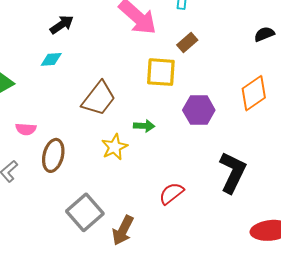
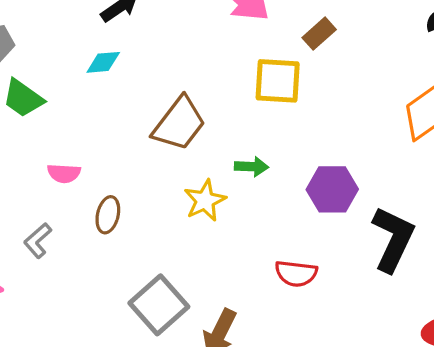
purple hexagon: (199, 110) -> (332, 189), moved
brown ellipse: (53, 155) -> (108, 215), size x0.7
red semicircle: (171, 193) -> (296, 273), turned -135

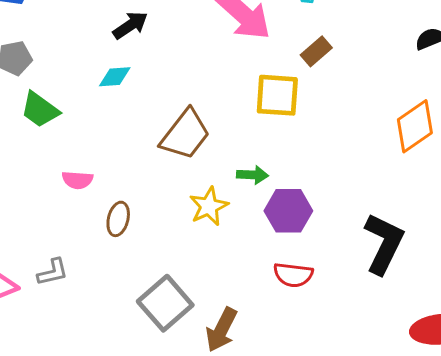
purple hexagon: (332, 189) -> (288, 211), moved
gray L-shape: (38, 241) -> (53, 272), moved, turned -152

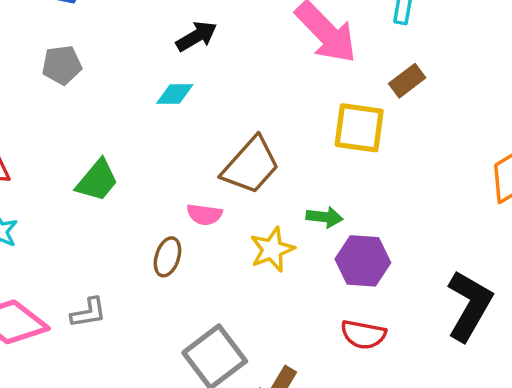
green trapezoid: (40, 110) -> (97, 180), moved, turned -90
pink semicircle: (77, 180) -> (204, 214), moved

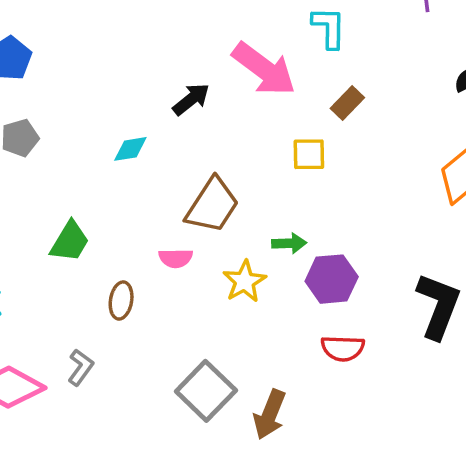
black arrow: (196, 36) -> (191, 99), moved
yellow square: (359, 128) -> (309, 154), size x0.7
brown ellipse: (167, 257) -> (121, 301), moved
gray L-shape: (88, 313) -> (81, 367), turned -36

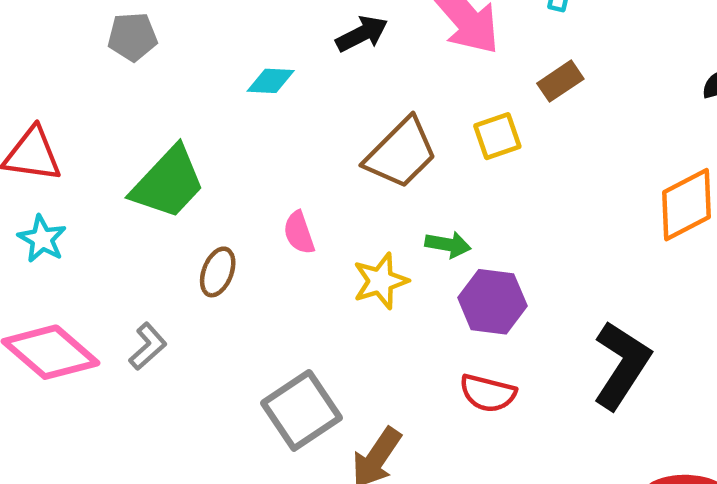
yellow square: (309, 154) -> (497, 136), turned -30
brown trapezoid: (212, 205) -> (401, 153), moved
green trapezoid: (70, 242) -> (168, 183), size x1.4
pink semicircle: (176, 258) -> (299, 233), turned 60

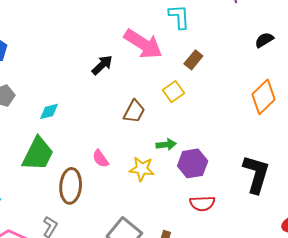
cyan diamond: (271, 81) -> (49, 111), moved
brown trapezoid: (401, 153) -> (134, 111), size x0.7
brown ellipse: (218, 272) -> (71, 186), size x1.6
yellow star: (381, 281) -> (142, 169), turned -30

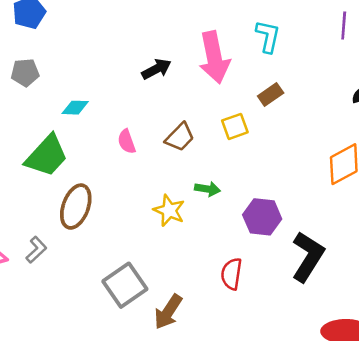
pink arrow: (143, 44) -> (214, 57), turned 30
pink semicircle: (100, 159) -> (127, 142), moved
purple hexagon: (193, 163) -> (262, 217), moved
red semicircle: (202, 203) -> (231, 274), turned 85

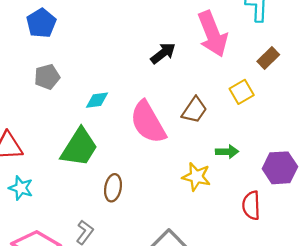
pink semicircle: (127, 142) -> (148, 122), size x2.0
brown ellipse: (76, 207) -> (113, 188), size x0.7
red semicircle: (231, 274) -> (251, 205), moved

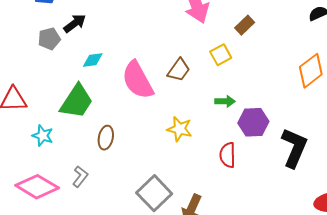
black arrow: (163, 53) -> (75, 23), moved
green arrow: (227, 152) -> (225, 101), moved
cyan star: (21, 188) -> (43, 136), moved

